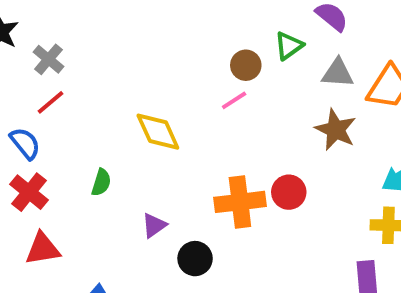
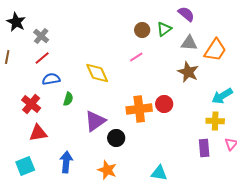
brown circle: (246, 65) -> (142, 30), moved
blue semicircle: (25, 143) -> (51, 79), moved, turned -60
purple triangle: (154, 225) -> (95, 121), size x1.6

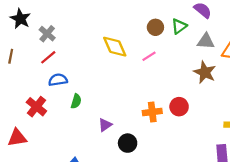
yellow diamond: (97, 73) -> (115, 47), moved
orange cross: (139, 109) -> (152, 112), size x0.7
purple triangle: (95, 121) -> (105, 125), size x0.6
red triangle: (38, 133) -> (17, 138), moved

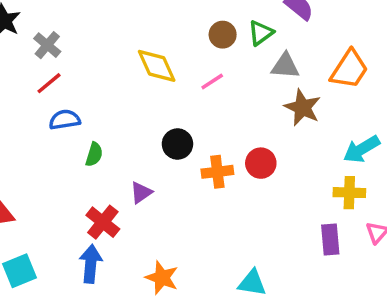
gray triangle: (206, 41) -> (285, 66), moved
red cross: (36, 107) -> (103, 222), moved
black circle: (128, 143) -> (177, 144), moved

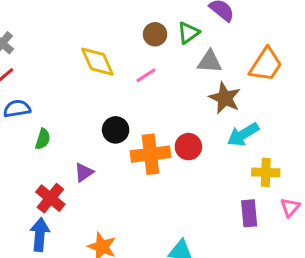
cyan arrow: (362, 149) -> (243, 134), moved
orange cross: (217, 172) -> (150, 154), size x1.4

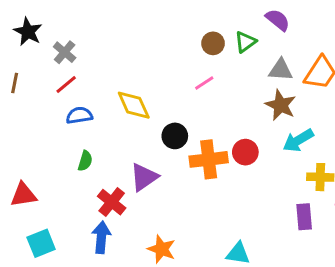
yellow diamond: (97, 62) -> (134, 105), moved
gray triangle: (210, 62) -> (281, 70), moved
green semicircle: (43, 139) -> (85, 161), moved
purple triangle: (84, 172) -> (144, 177), size x1.5

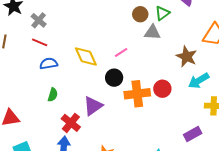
gray triangle: (281, 70) -> (152, 32), moved
pink line: (204, 83) -> (121, 52), moved
red line: (66, 85) -> (40, 42), turned 63
purple rectangle: (304, 217) -> (193, 134), moved, turned 66

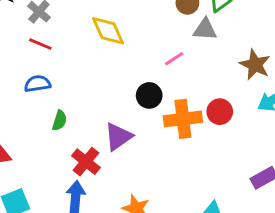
pink line: (121, 52) -> (174, 59), moved
yellow diamond: (86, 57) -> (108, 31), moved
blue semicircle: (49, 64) -> (37, 84), moved

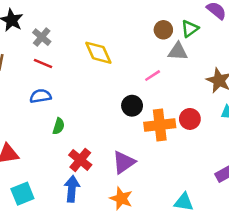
purple triangle: (118, 137) -> (124, 162), moved

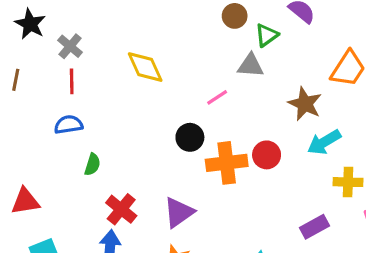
brown circle: (163, 30) -> (235, 16), moved
red line: (43, 64) -> (72, 81), turned 66

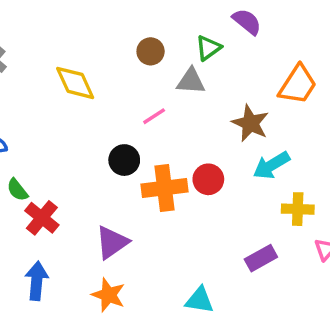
brown circle: (235, 16) -> (151, 51), moved
green semicircle: (92, 164) -> (17, 190), turned 125
red cross: (121, 209) -> (42, 218), moved

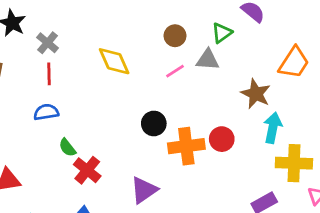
pink line: (154, 116) -> (175, 71), moved
cyan arrow: (271, 165) -> (273, 128), turned 132
yellow cross: (298, 209) -> (294, 163), size x1.4

